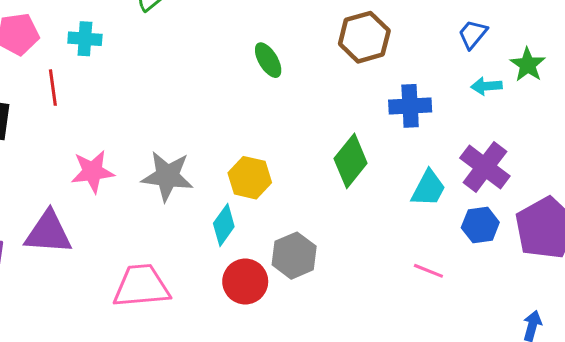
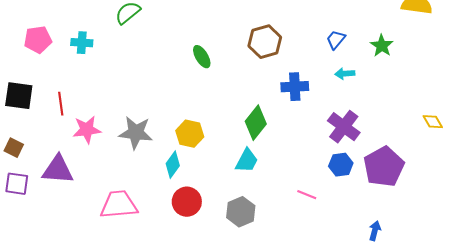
green star: (528, 65) -> (382, 46), moved
red line: (53, 88) -> (61, 104), moved
cyan trapezoid: (428, 188) -> (247, 161), moved
gray hexagon: (294, 256) -> (241, 212), moved

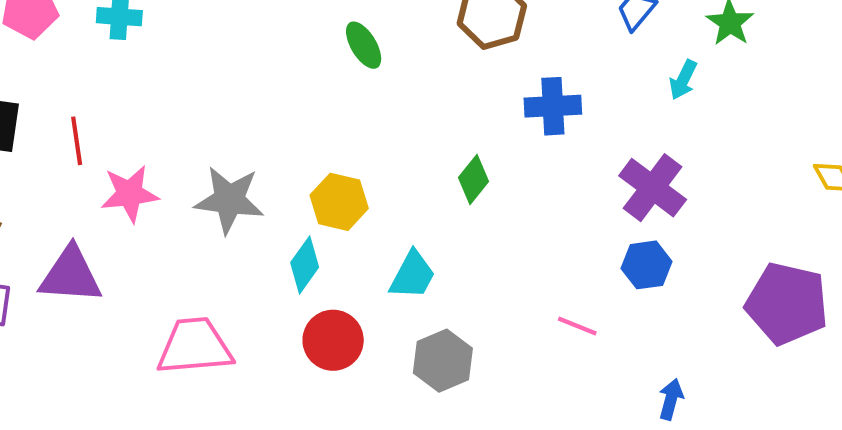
cyan arrow: (345, 74) -> (683, 80), moved, turned -60
green diamond: (256, 123) -> (473, 179), size x0.7
cyan trapezoid: (247, 161) -> (412, 275), moved
purple pentagon: (384, 167) -> (787, 304), moved, turned -30
blue arrow: (375, 231) -> (671, 399), moved

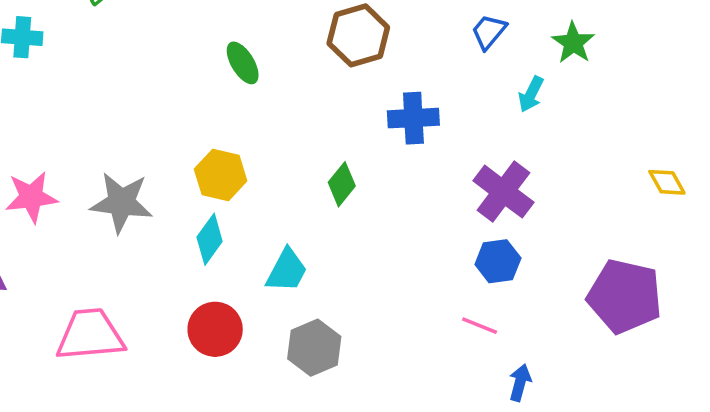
yellow hexagon: (339, 202) -> (221, 175), moved
cyan diamond: (305, 265) -> (210, 239), moved
pink line: (577, 326) -> (480, 326), moved

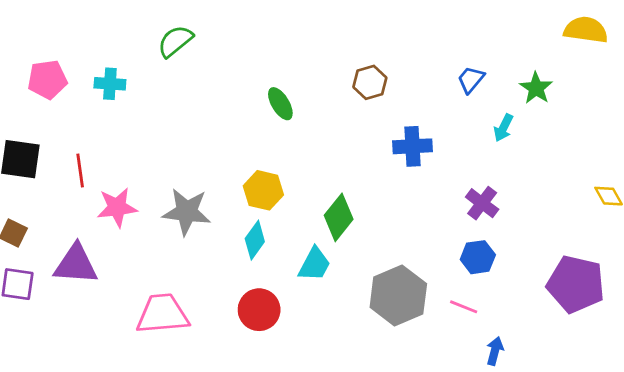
brown hexagon: (358, 35) -> (370, 82), size x0.7
green diamond: (342, 184) -> (339, 217), moved, size x1.4
purple cross: (503, 192) -> (482, 203), size x0.7
gray hexagon: (314, 348) -> (398, 295), moved, size x1.4

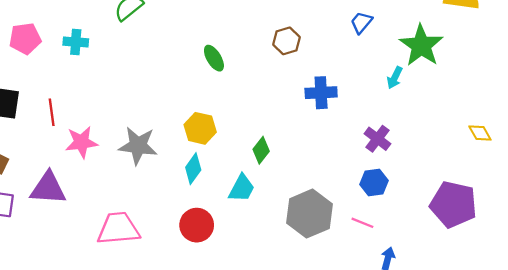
blue trapezoid: (471, 80) -> (361, 22), moved
green star: (536, 88) -> (421, 45), size x1.6
green diamond: (339, 217) -> (261, 150), size x0.7

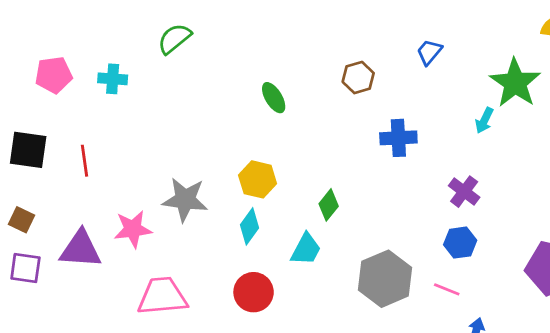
blue trapezoid: (361, 22) -> (429, 52), moved
pink star: (82, 142) -> (133, 229), moved

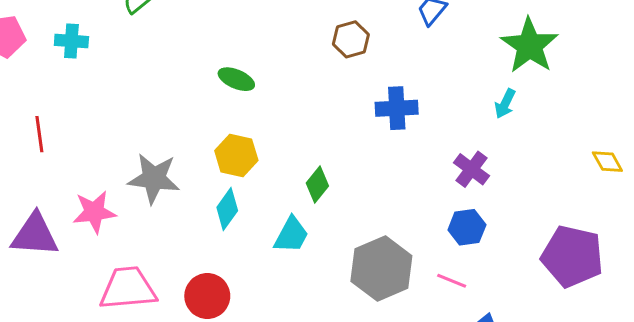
green ellipse: (274, 98) -> (236, 79), moved, turned -36
cyan arrow: (484, 120) -> (505, 104), moved
red circle: (254, 292) -> (207, 296), moved

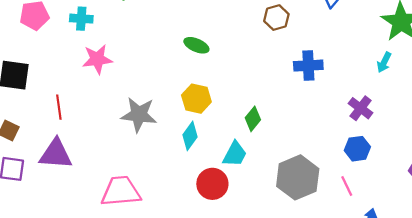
red line: (39, 134) -> (59, 107), moved
pink star: (94, 212) -> (97, 59), moved
pink line: (452, 281) -> (347, 186), turned 42
red circle: (207, 296) -> (212, 184), moved

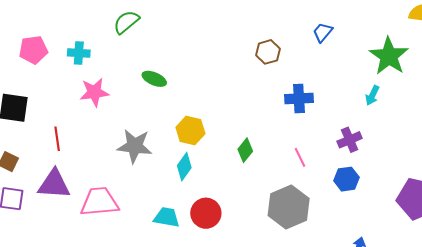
green ellipse: (196, 45) -> (154, 79), moved
purple cross: (361, 108) -> (350, 140), turned 30
cyan trapezoid: (235, 154) -> (167, 217), moved, turned -108
pink line: (347, 186) -> (300, 157), moved
pink trapezoid: (121, 191) -> (99, 202), moved

